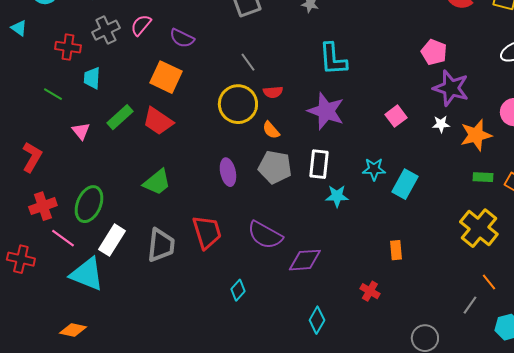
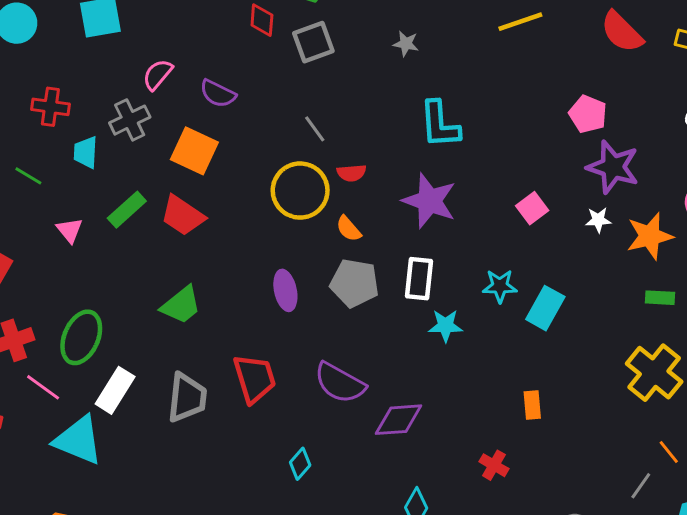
gray cross: (106, 30) -> (130, 120), moved

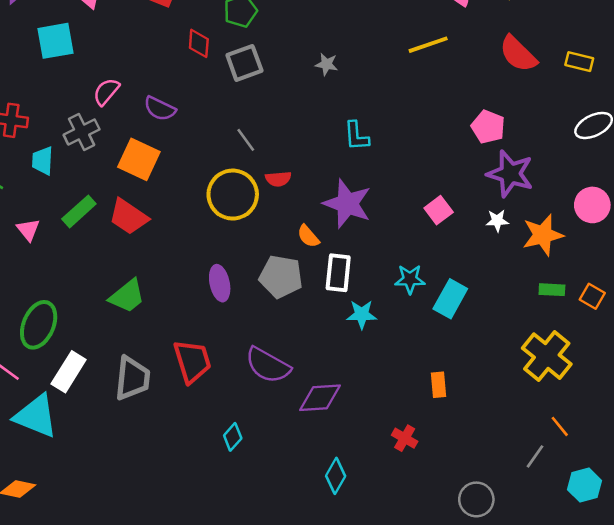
cyan L-shape: (440, 124) -> (356, 136), size x0.7
orange semicircle: (349, 229) -> (308, 236), moved

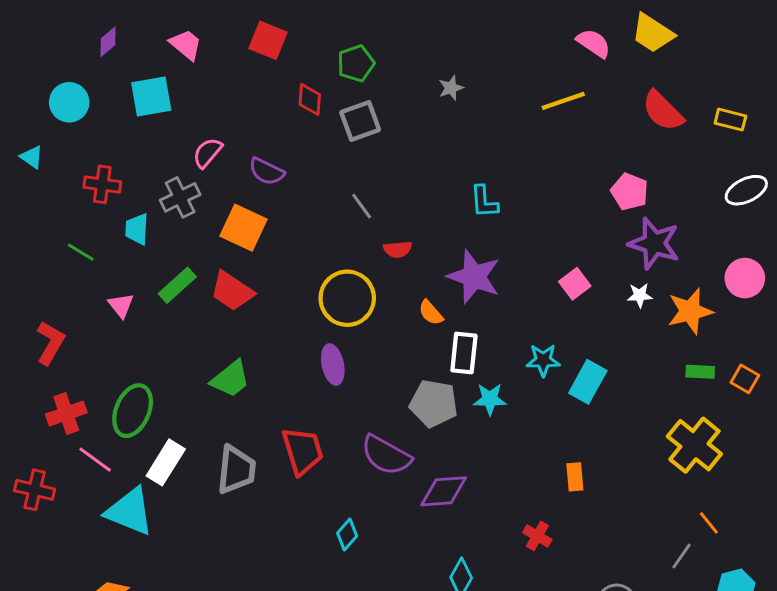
gray star: (327, 64) -> (451, 88), moved, turned -30
yellow circle: (233, 195) -> (347, 298), moved
gray pentagon: (281, 277) -> (434, 403), moved

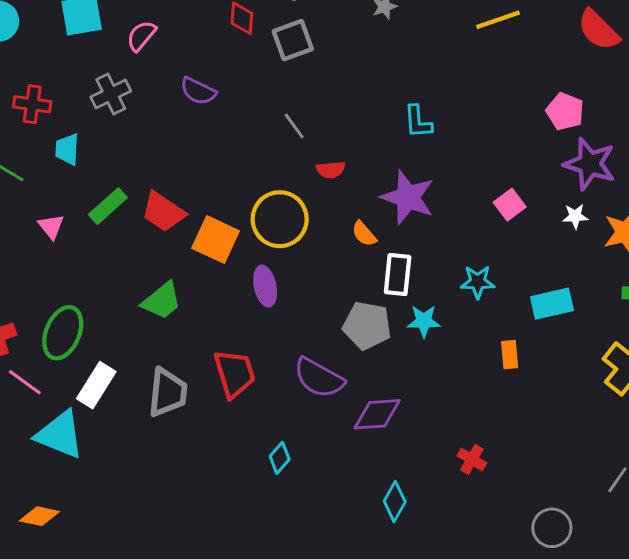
pink semicircle: (207, 153) -> (141, 36), moved
gray cross: (180, 197) -> (111, 94), moved
orange square: (243, 228) -> (216, 240), moved
cyan rectangle: (588, 382) -> (552, 304), moved, turned 48
orange rectangle: (575, 477) -> (510, 355), moved

